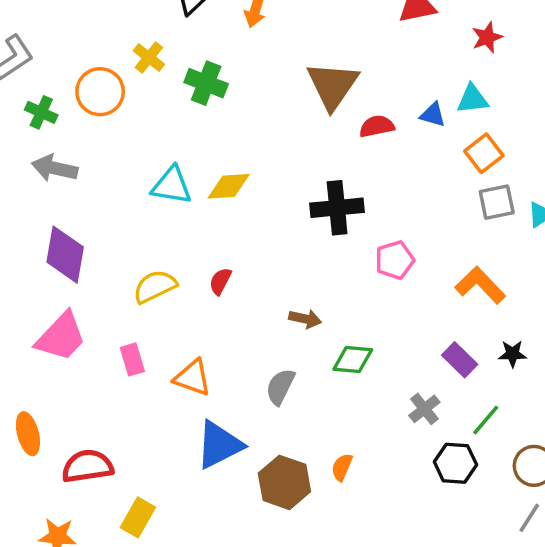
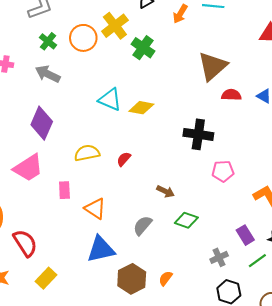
yellow cross: (149, 57) -> (115, 26), size x1.5
green line: (486, 420) -> (257, 261), moved
red semicircle: (87, 466) -> (25, 243), turned 52

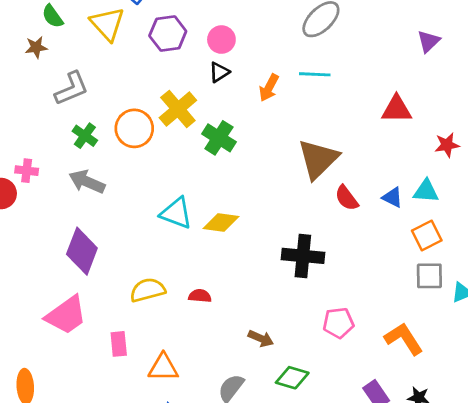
red semicircle: (231, 95) -> (347, 198), turned -126
red semicircle: (124, 159) -> (200, 296), turned 56
pink pentagon: (223, 171) -> (338, 323), moved
orange triangle: (95, 209) -> (163, 368), turned -30

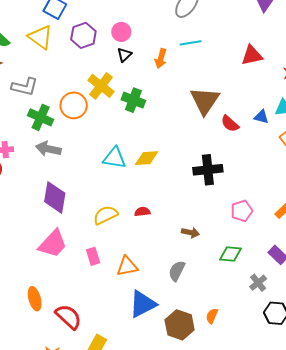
gray L-shape: (72, 88) -> (25, 87), turned 48
green cross: (85, 136) -> (41, 117), size x1.4
green diamond: (292, 378) -> (230, 254), moved

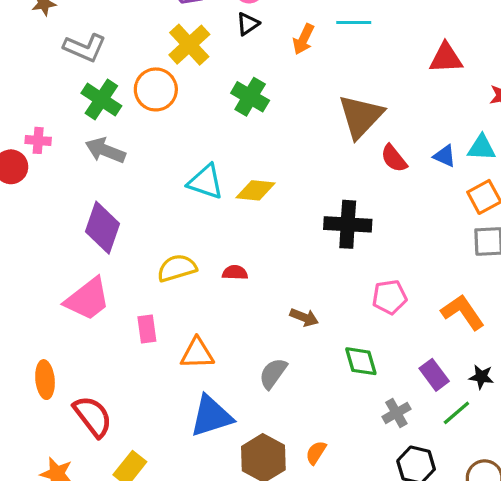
yellow cross: (101, 86) -> (189, 45), moved
green diamond: (230, 254) -> (361, 361), turned 60

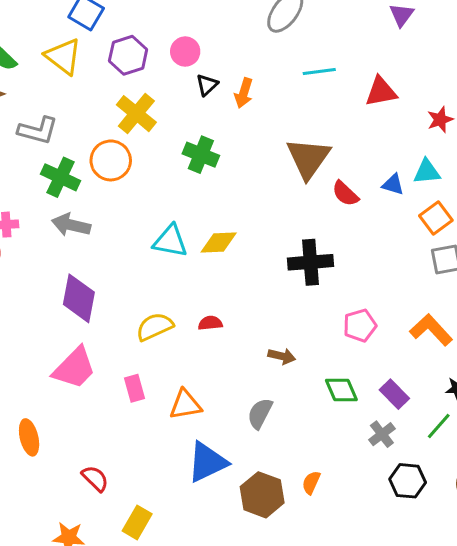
cyan line: (354, 23) -> (319, 72), moved
black triangle: (248, 24) -> (207, 85), moved
purple rectangle: (434, 375) -> (394, 394), moved
orange ellipse: (45, 380) -> (29, 437), moved
red semicircle: (93, 416) -> (95, 478), size x0.7

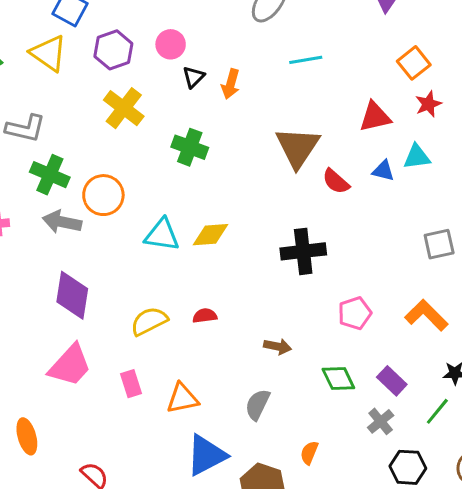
red triangle: (381, 92) -> (375, 117), moved
orange circle: (111, 160) -> (103, 195), moved
orange square: (436, 218) -> (414, 63), moved
orange semicircle: (311, 483) -> (309, 453), moved

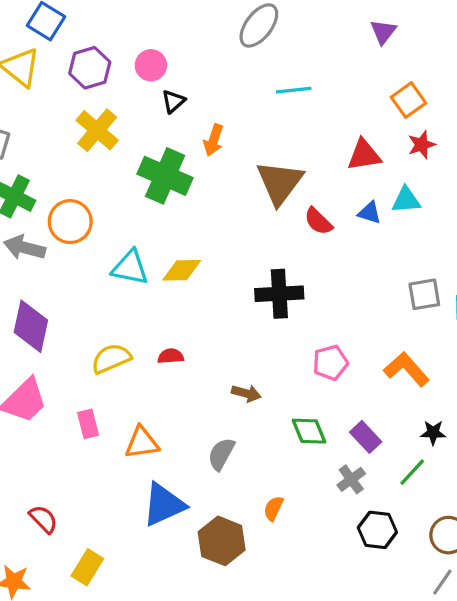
orange arrow: (231, 84) -> (214, 140), moved
green cross: (190, 147) -> (165, 176), size x1.4

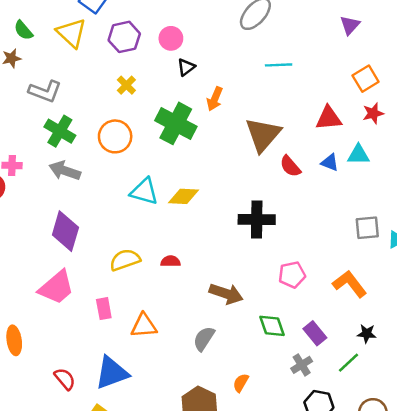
yellow cross: (97, 130) -> (126, 85), size x0.6
orange circle: (70, 222) -> (115, 136), moved
brown arrow: (246, 393) -> (226, 294), size x1.5
blue triangle: (164, 505) -> (112, 373), moved

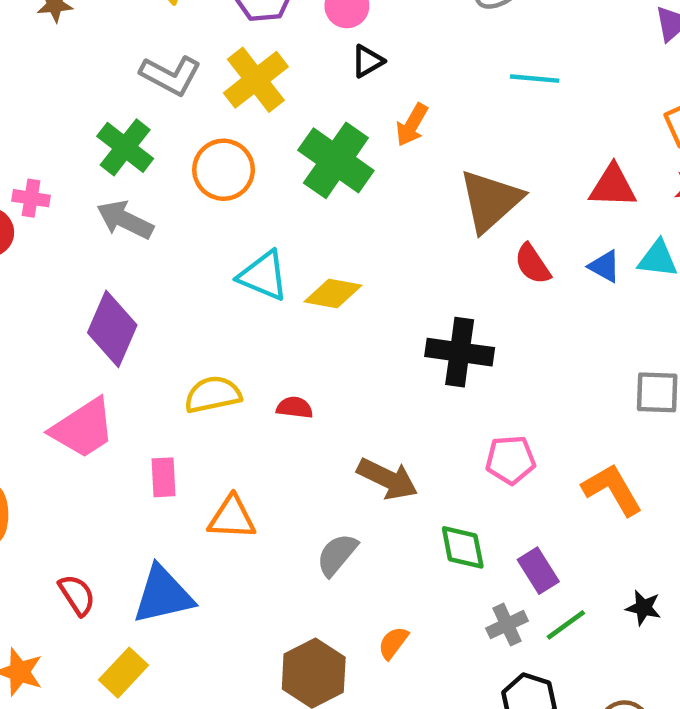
yellow cross: (126, 85) -> (256, 80), size x1.8
gray L-shape: (45, 91) -> (171, 75), moved
black star: (367, 334) -> (643, 608), moved
green line: (349, 363) -> (566, 625), moved

